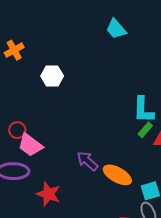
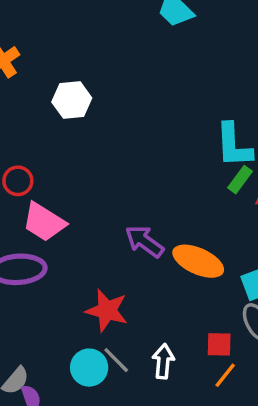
red circle: (17, 130) -> (18, 181), moved
red star: (48, 194) -> (107, 310), moved

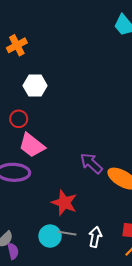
white hexagon: (72, 100) -> (35, 86), moved
gray line: (116, 360) -> (67, 233), turned -42

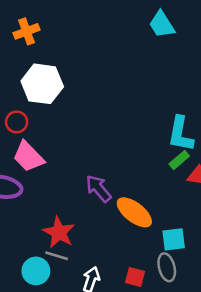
white hexagon: (35, 86) -> (42, 84), size x1.4
gray line: (67, 233) -> (57, 256), moved

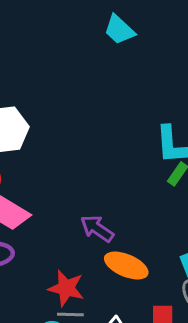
orange ellipse: (134, 212) -> (126, 266), moved

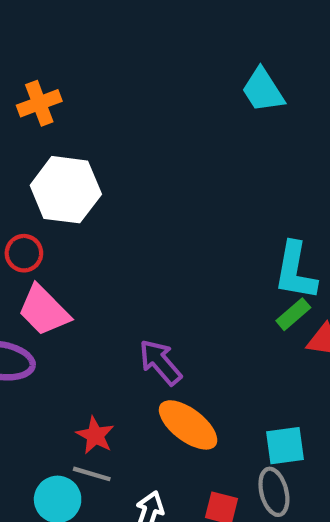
red star: (66, 288) -> (95, 435), size x0.7

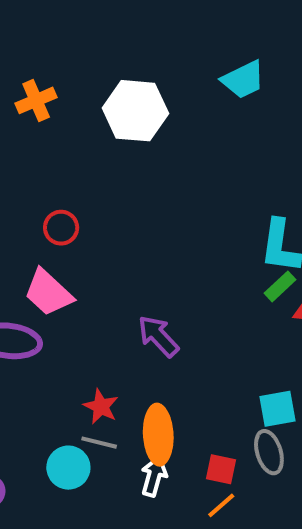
cyan trapezoid: (263, 90) -> (243, 80), turned -81
white hexagon: (66, 190) -> (135, 111), moved
red circle: (24, 253) -> (61, 228), moved
orange ellipse: (188, 425) -> (158, 435), moved, turned 52

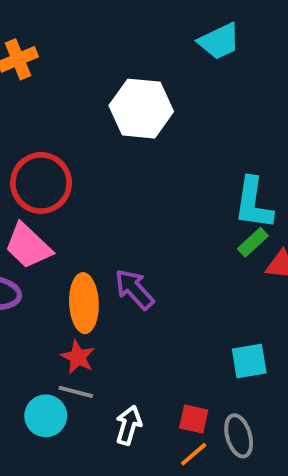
white hexagon: (135, 111) -> (141, 109), moved
red circle: (61, 228) -> (41, 183), size x1.8
orange ellipse: (158, 435) -> (84, 303), moved
gray ellipse: (269, 452) -> (239, 436), moved

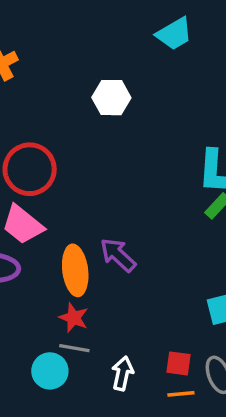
white hexagon: (141, 109) -> (111, 98), size x0.7
orange line: (194, 454) -> (181, 394), turned 40

